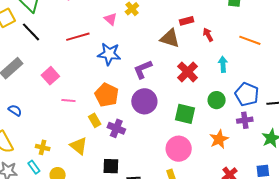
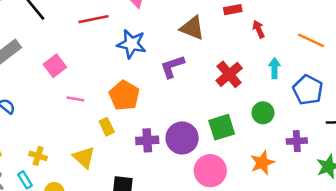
brown triangle: (170, 38) -> (192, 28), moved
blue pentagon: (247, 94) -> (308, 90), moved
purple circle: (144, 101) -> (182, 138), moved
green square: (185, 114) -> (222, 127), turned -35
purple cross: (116, 128) -> (147, 140), moved, turned -30

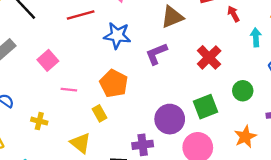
brown triangle: (192, 28) -> (172, 17), turned -40
cyan arrow: (275, 68) -> (256, 37), moved
purple cross: (147, 140) -> (143, 145), moved
yellow cross: (38, 156) -> (39, 121), moved

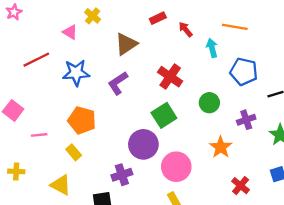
green square: (206, 107) -> (164, 115), moved

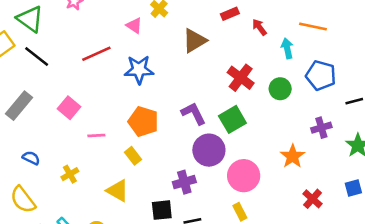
purple L-shape: (118, 83) -> (193, 113), moved, turned 95
green circle: (209, 103) -> (280, 89), moved
yellow cross: (16, 171) -> (70, 174), turned -35

